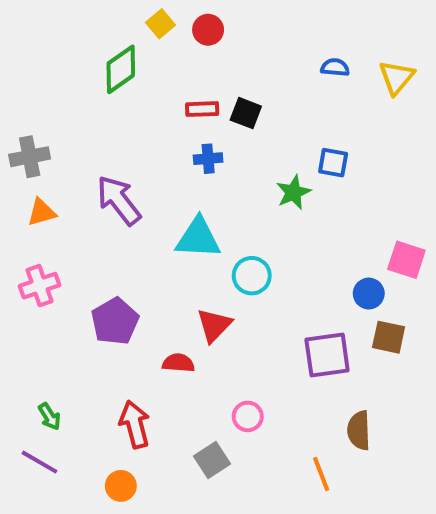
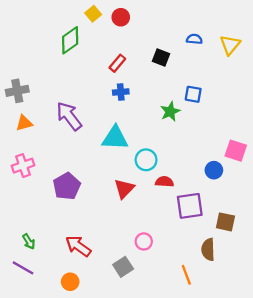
red rectangle: (202, 109) -> (117, 63), turned -48
black square: (246, 113) -> (161, 57), moved
brown square: (389, 337) -> (225, 222), moved
red semicircle: (178, 363) -> (164, 182), moved
red arrow: (135, 424) -> (78, 246), turned -40

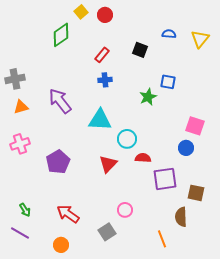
pink square: (236, 151) -> (195, 126), moved

